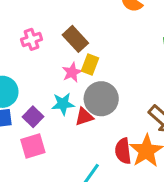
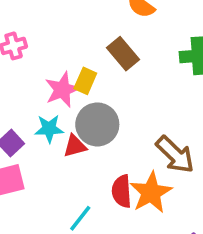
brown rectangle: (75, 39) -> (123, 54), moved
pink star: (72, 72) -> (62, 90), size x1.4

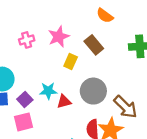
pink star: (62, 90) -> (59, 37), moved
gray circle: (97, 124) -> (93, 91), moved

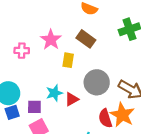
pink cross: (27, 40) -> (22, 51), turned 32
purple square: (25, 100) -> (34, 107), turned -32

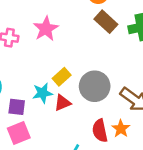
brown rectangle: (86, 39) -> (106, 22), moved
yellow rectangle: (68, 60) -> (62, 77), moved, turned 32
orange star: (122, 115) -> (121, 129), size x0.6

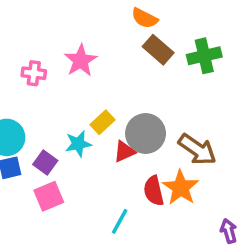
red triangle: (62, 103) -> (124, 152), moved
purple square: (17, 107) -> (45, 163), turned 30
orange star: (121, 129) -> (181, 188), size x1.5

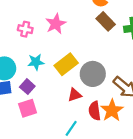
yellow rectangle: (103, 122) -> (66, 64), size x1.5
cyan star: (78, 144) -> (36, 62), moved
red triangle: (124, 152) -> (75, 95), moved

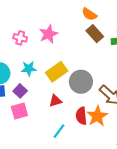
red triangle: (75, 95) -> (55, 101), moved

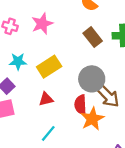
brown rectangle: (95, 34) -> (93, 37), moved
gray circle: (81, 82) -> (92, 79), moved
red semicircle: (81, 116) -> (80, 105), moved

